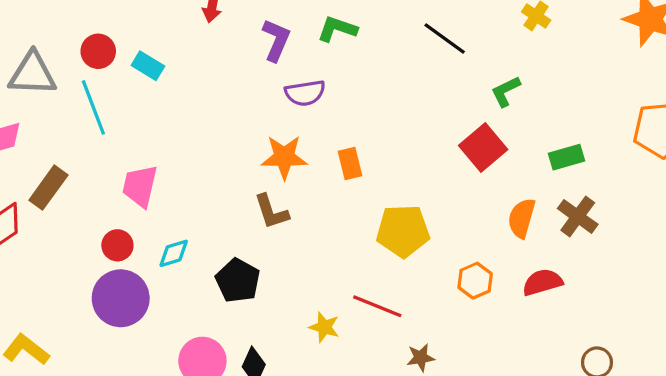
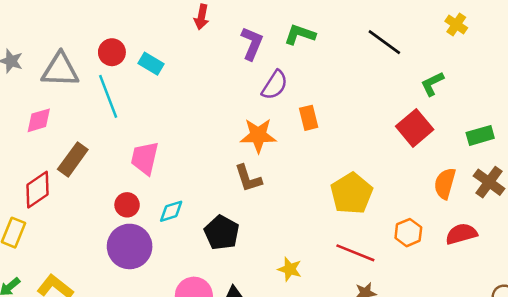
purple semicircle: (305, 93) -> (275, 85), turned -48
orange rectangle: (350, 164) -> (309, 118), moved
yellow pentagon: (403, 231) -> (352, 193), turned -30
red line: (377, 306) -> (355, 253), moved

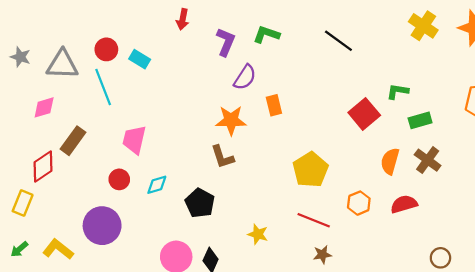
yellow cross: (456, 24) -> (423, 26), moved, size x1.5
green L-shape: (432, 84) -> (397, 91), moved, turned 35
purple circle: (130, 246) -> (102, 226), moved

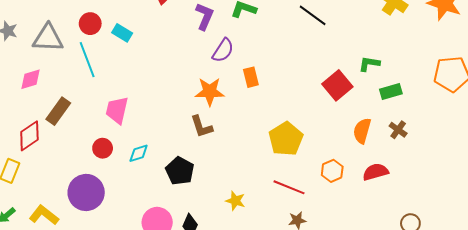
brown cross: (428, 160) -> (398, 130), size x0.7

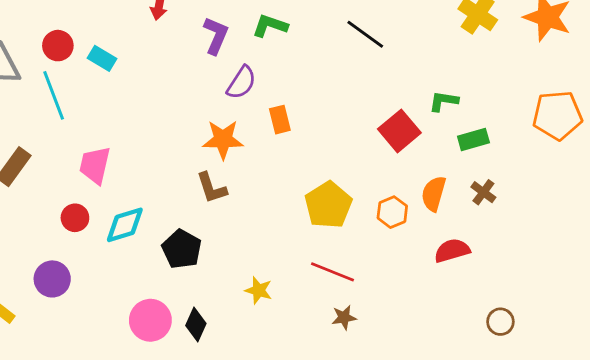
cyan diamond: (139, 153) -> (125, 225), size x1.4
orange hexagon: (332, 171) -> (392, 212), moved
purple circle: (86, 192) -> (52, 279), size x0.7

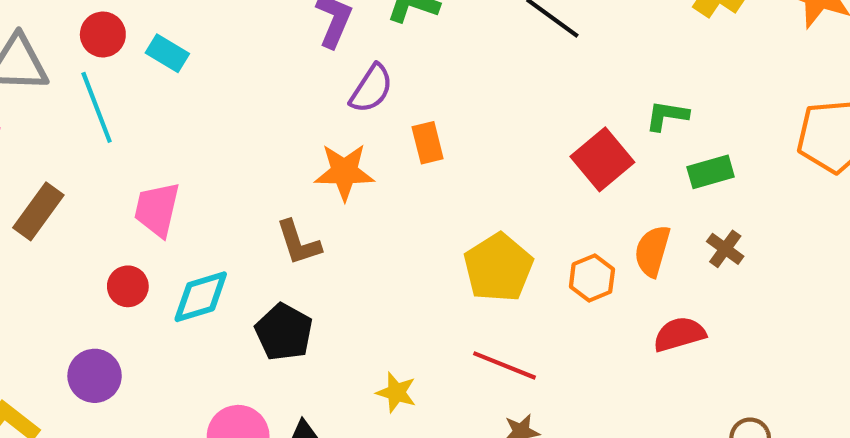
brown L-shape: (212, 188) -> (298, 243), moved

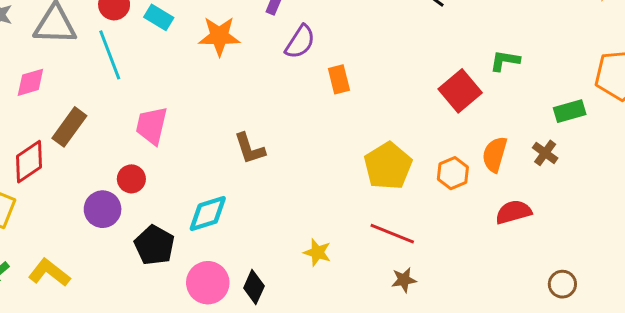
orange star: (344, 172) -> (219, 36), moved
green rectangle: (711, 172) -> (570, 111), moved
cyan diamond: (201, 297) -> (208, 213), moved
black pentagon: (284, 332) -> (154, 245), moved
purple circle: (95, 376) -> (103, 209), moved

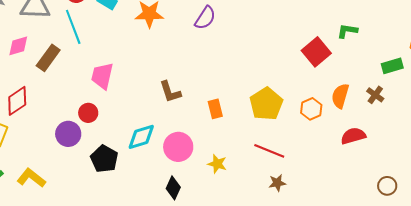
orange rectangle: (339, 79) -> (215, 109), moved
brown rectangle: (69, 127) -> (48, 58), moved
pink circle: (208, 283) -> (178, 147), moved

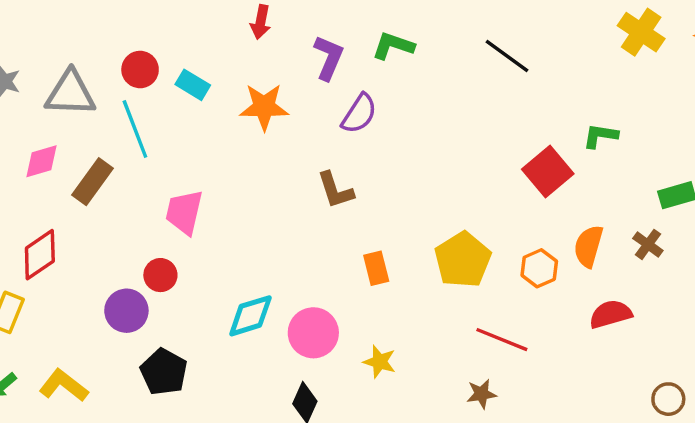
brown L-shape: (170, 92) -> (335, 190), moved
red line: (269, 151) -> (502, 340), moved
black pentagon: (104, 159) -> (164, 372), moved

